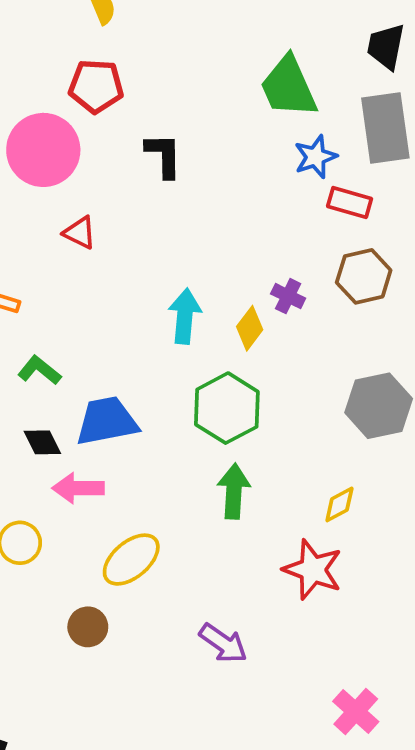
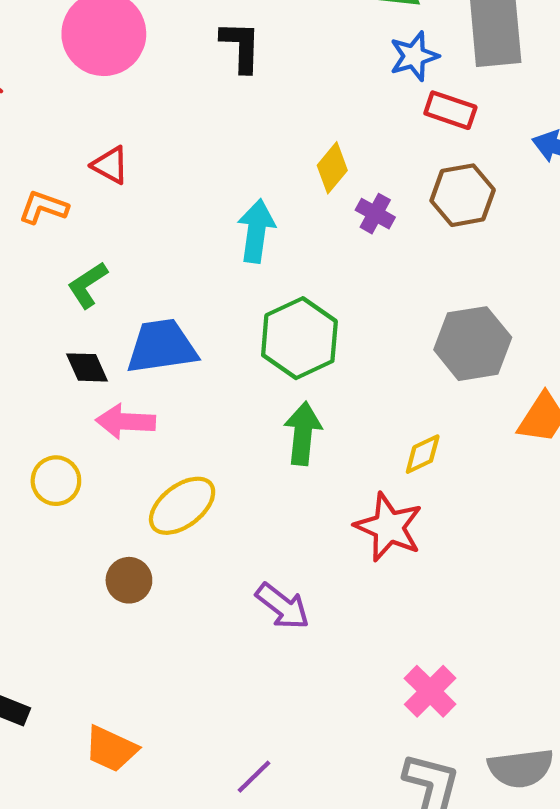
red triangle: (80, 233) -> (110, 165), moved
yellow diamond: (250, 328) -> (332, 168), moved
green L-shape: (39, 370) -> (87, 285), turned -75

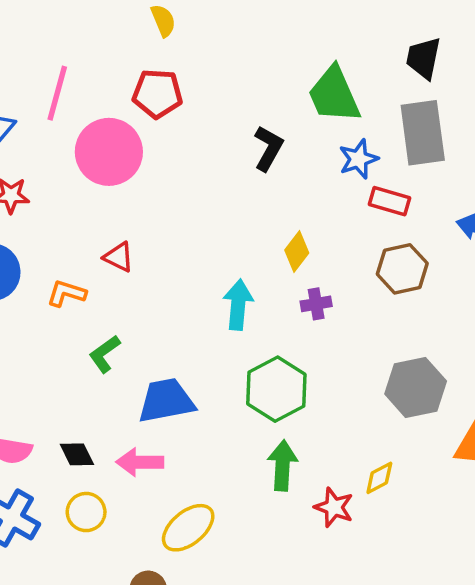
black L-shape: (241, 47) -> (268, 148), moved, turned 30
purple cross: (375, 214) -> (316, 304), moved, turned -36
black diamond: (87, 367) -> (77, 454), moved
red star: (389, 527) -> (334, 507), moved, size x0.7

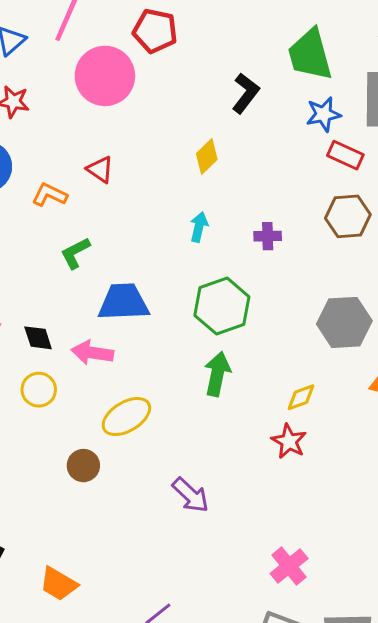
yellow diamond: (297, 251) -> (207, 156), moved
cyan arrow: (238, 305) -> (199, 227), size x0.7
red star: (334, 507) -> (289, 441), moved

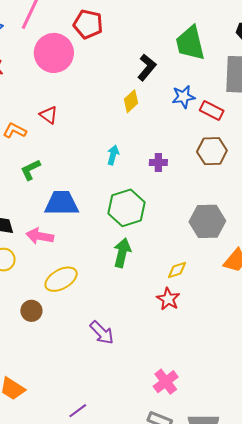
blue star: (323, 114) -> (183, 97), moved
yellow diamond: (207, 156) -> (131, 101), moved

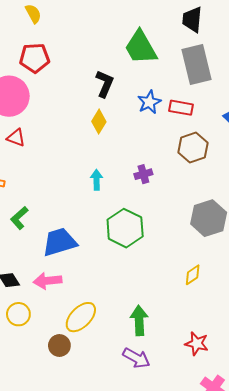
red triangle: (49, 115) -> (16, 138), moved
green arrow: (122, 253) -> (139, 320), moved
red star: (168, 299) -> (197, 344), moved
brown circle: (31, 311) -> (59, 346), moved

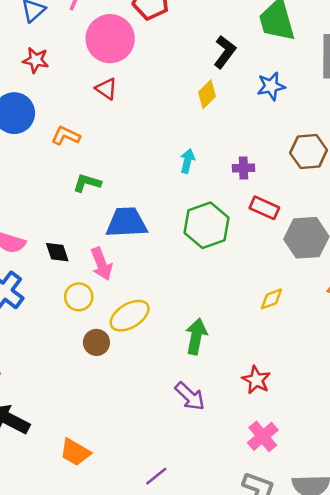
red rectangle: (181, 108) -> (264, 208), moved
green L-shape: (19, 218) -> (87, 183), turned 45
pink arrow: (48, 281) -> (101, 264), turned -120
yellow circle: (18, 314) -> (79, 297), moved
purple arrow: (136, 358) -> (190, 396), moved

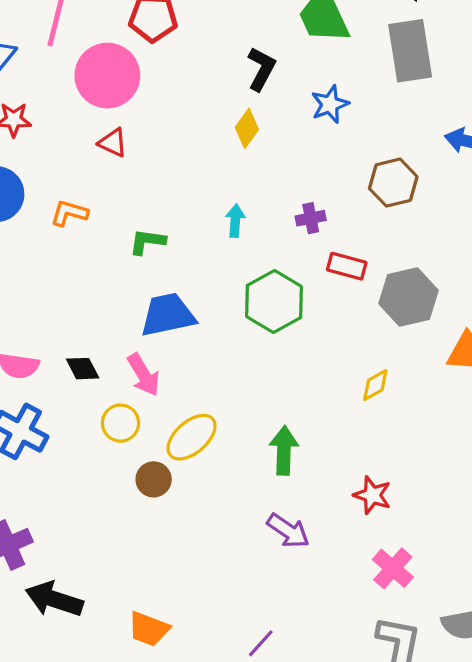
green L-shape: (87, 183) -> (147, 242), moved

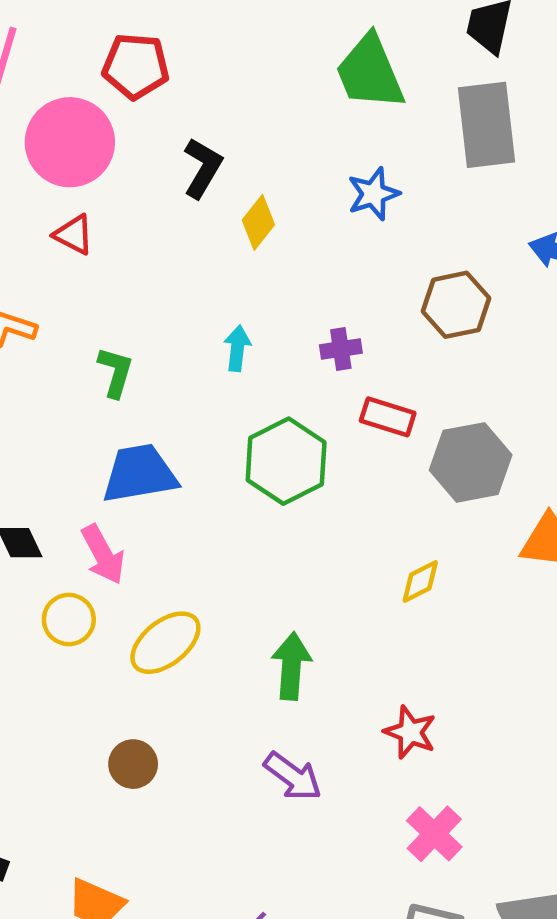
black L-shape: (261, 69) -> (203, 168), moved
green L-shape: (147, 242) -> (116, 372), turned 96
brown circle: (154, 479) -> (133, 764), moved

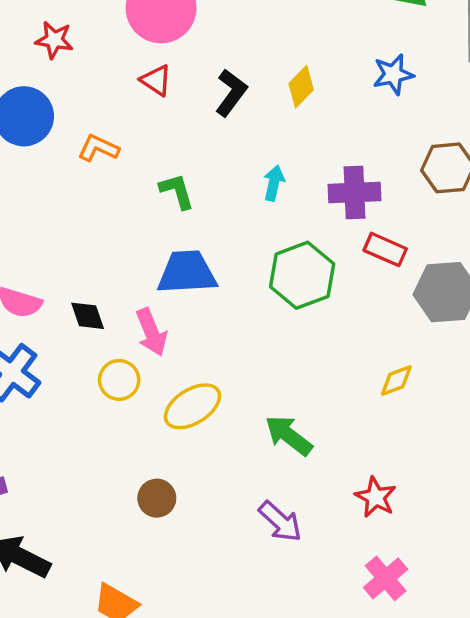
black L-shape: (203, 168) -> (231, 93), moved
purple cross: (341, 349) -> (354, 192), size x1.6
green L-shape: (116, 372) -> (177, 191), turned -39
green arrow: (291, 666) -> (289, 435), turned -63

